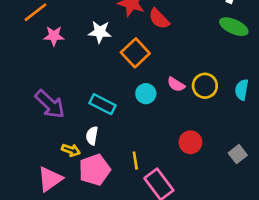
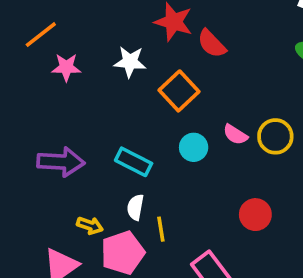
purple arrow: (50, 104) -> (61, 162), turned -40
white semicircle: (92, 136) -> (135, 207), moved
yellow line: (135, 161) -> (161, 229), moved

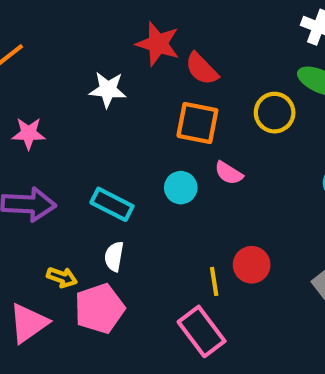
pink star: (66, 67) -> (29, 133), moved
orange square: (179, 91) -> (197, 123), moved, turned -36
yellow circle: (275, 136) -> (275, 113), moved
yellow line: (161, 229) -> (214, 281), moved

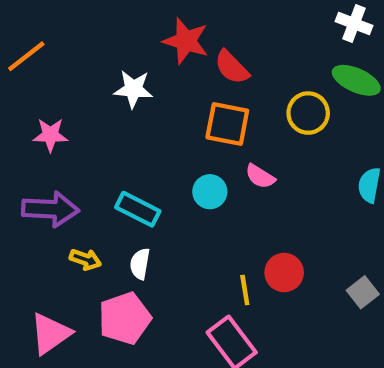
yellow arrow: (62, 277) -> (85, 259), moved

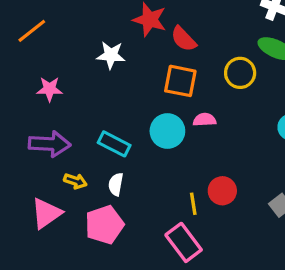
pink semicircle: (260, 176) -> (205, 120), turned 145
cyan circle: (210, 192) -> (167, 131), size x1.4
pink triangle: (50, 334) -> (46, 213), moved

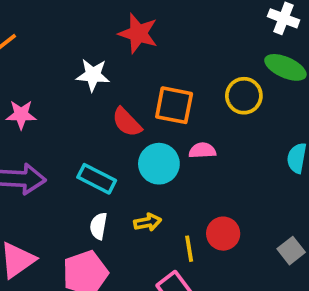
red semicircle: (184, 39) -> (127, 122), moved
yellow arrow: (75, 181) -> (148, 222), moved, turned -30

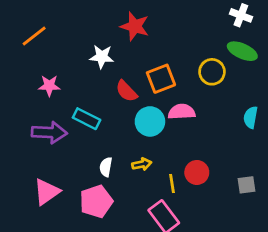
orange square: (174, 105) -> (161, 79), turned -32
pink semicircle: (202, 150) -> (182, 112), size x1.4
cyan rectangle: (97, 179) -> (87, 119), moved
gray square: (291, 251) -> (246, 185), turned 30

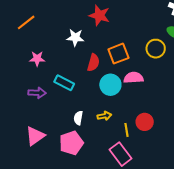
red semicircle: (126, 91) -> (93, 63), turned -120
purple arrow: (49, 132) -> (37, 93), size x0.7

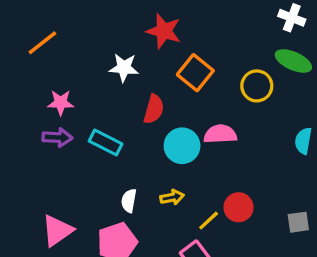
orange square: (118, 54) -> (195, 73), moved, turned -30
purple arrow: (37, 93) -> (57, 137), moved
yellow line: (127, 130) -> (209, 221), turned 56

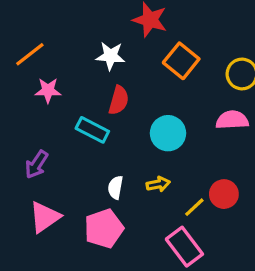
orange line: (42, 43) -> (30, 54), moved
red semicircle: (154, 109) -> (119, 100), moved
pink semicircle: (220, 134) -> (232, 120), moved
purple arrow: (57, 137) -> (36, 164), moved, turned 120

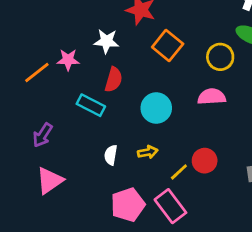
orange line: (30, 54) -> (37, 72), moved
pink star: (48, 90) -> (68, 60), moved
pink pentagon: (104, 229) -> (128, 205), moved

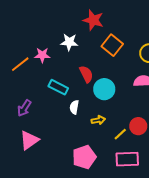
red semicircle: (114, 80) -> (86, 74), moved, turned -42
white semicircle: (111, 155) -> (74, 107), moved
pink rectangle: (170, 206) -> (127, 159), moved, turned -55

